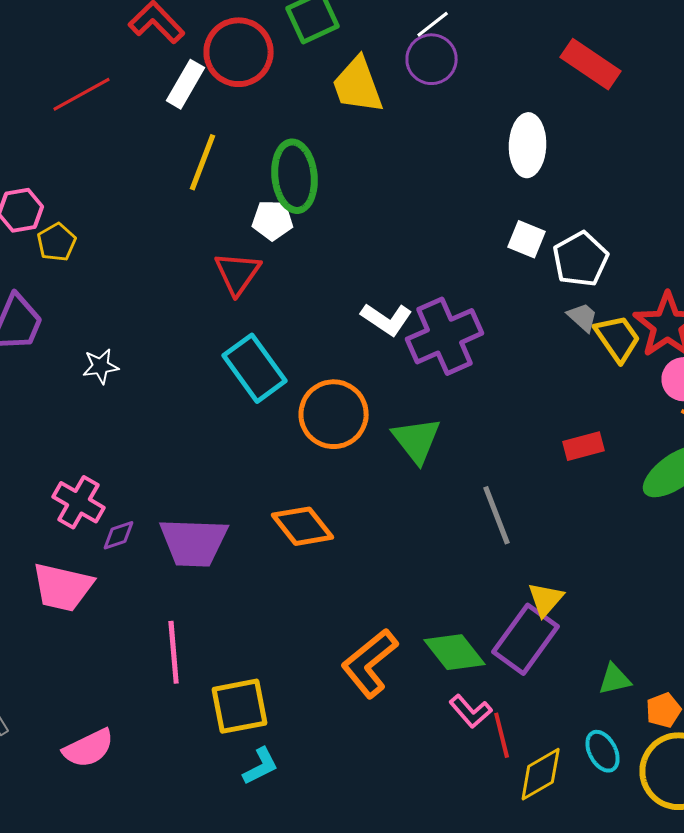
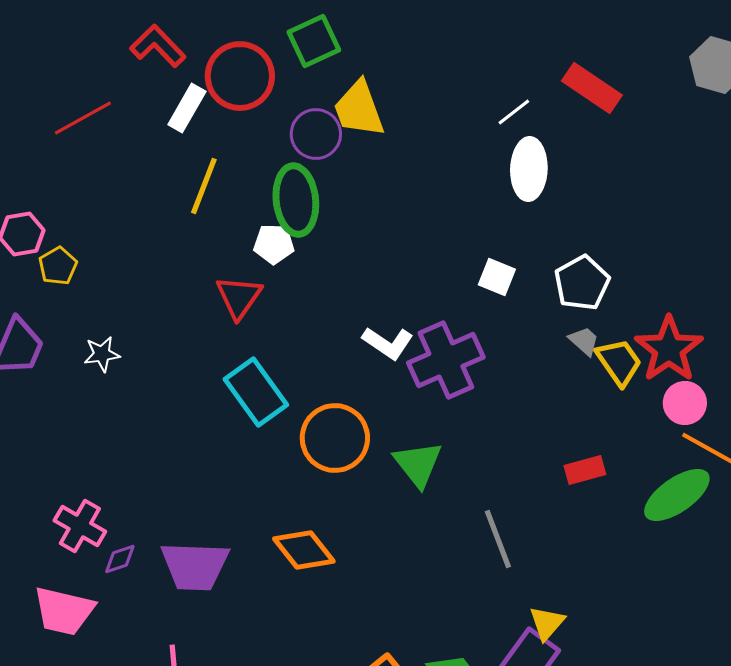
white line: (433, 24) -> (514, 112), moved
purple circle: (432, 59) -> (316, 134), moved
white square: (527, 239) -> (497, 277), moved
white star: (101, 366) -> (102, 354), moved

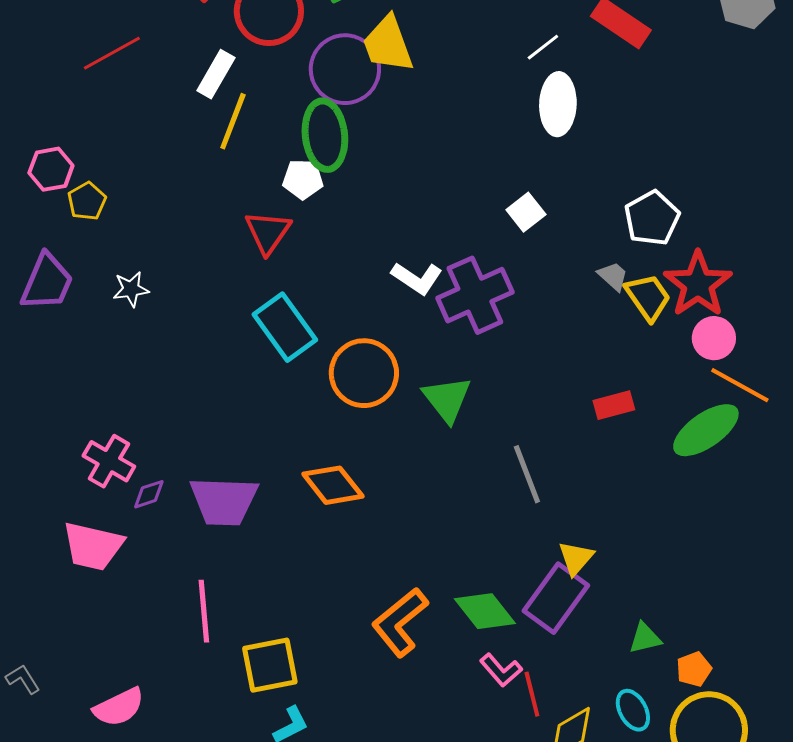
white rectangle: (187, 108) -> (216, 74), moved
purple circle: (316, 134) -> (345, 69), size x1.4
white square: (497, 277) -> (526, 212), turned 30
white pentagon: (582, 283) -> (652, 218), moved

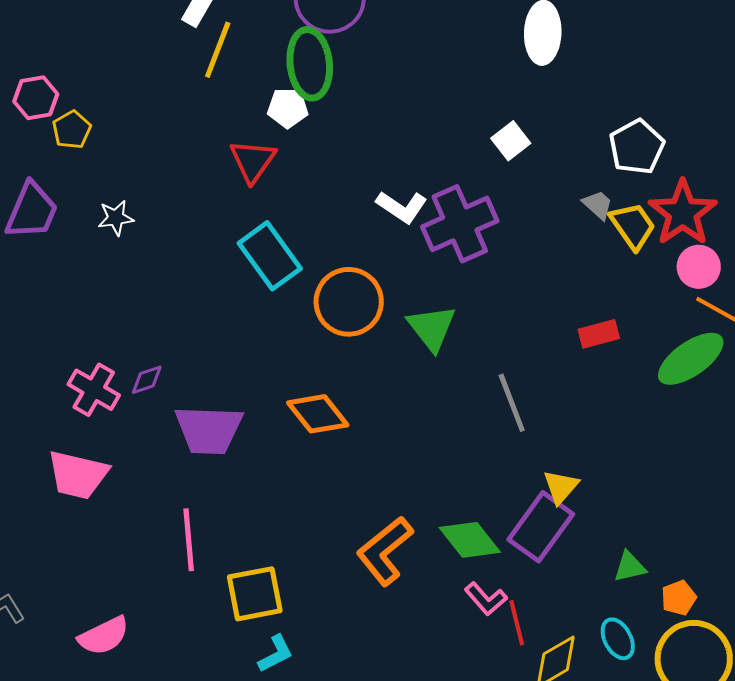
purple diamond: (149, 494) -> (147, 380), moved

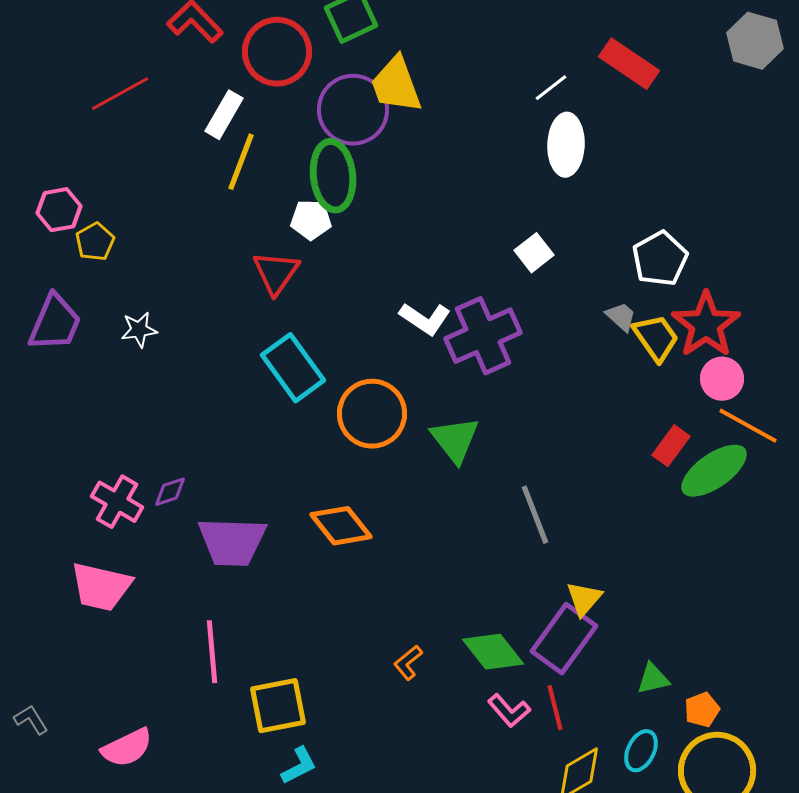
red rectangle: (599, 334) -> (671, 446), moved, turned -39
orange L-shape: (385, 551) -> (408, 663), size x0.5
red line: (517, 623) -> (555, 708), moved
cyan ellipse: (618, 639) -> (641, 751), turned 54

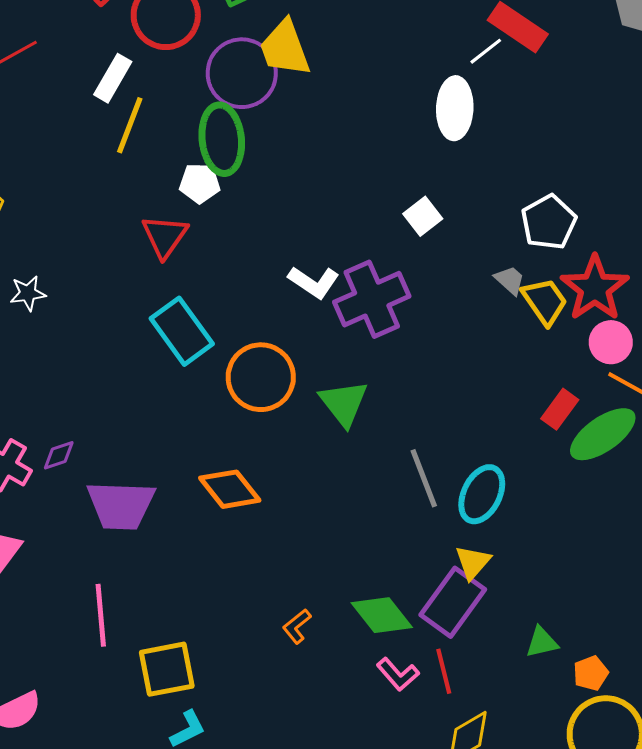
white line: (551, 88) -> (486, 51), moved
cyan ellipse: (641, 751) -> (482, 494), moved, size x1.4

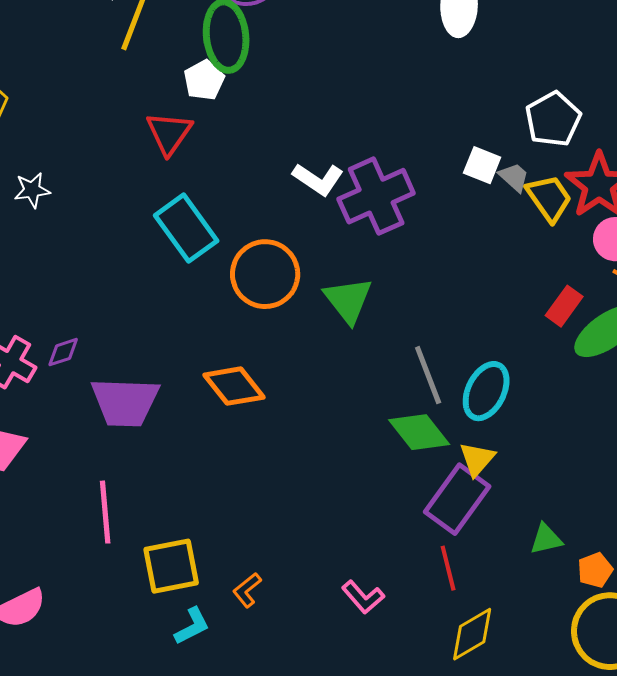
white pentagon: (200, 183) -> (204, 80), turned -30
white square: (423, 216) -> (482, 165), moved, turned -30
green diamond: (382, 615) -> (419, 432), moved
orange L-shape: (297, 626) -> (247, 590), moved
pink L-shape: (398, 674) -> (363, 597), moved

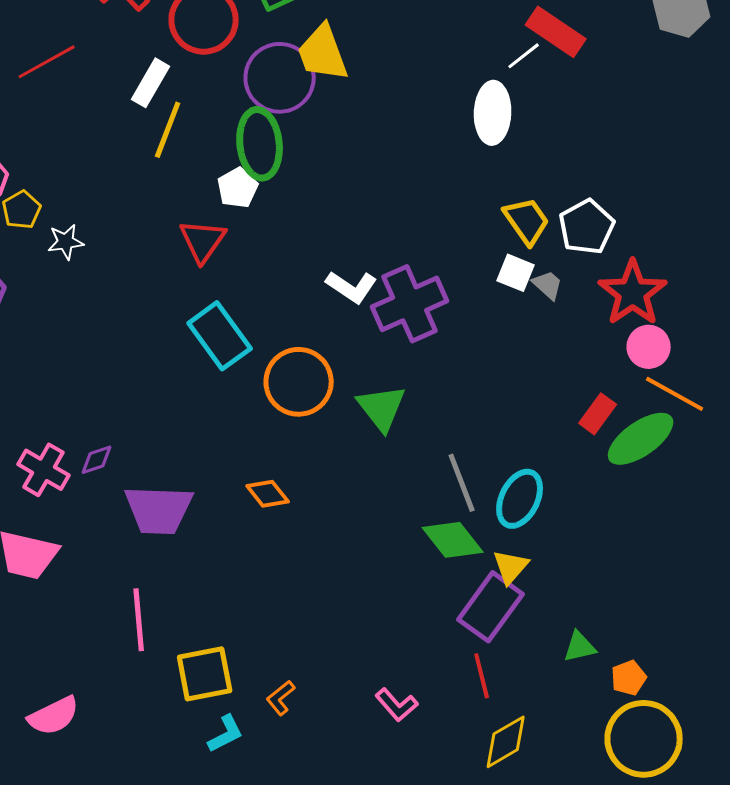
white star: (32, 190) -> (66, 242), moved
yellow trapezoid: (549, 198) -> (527, 221), moved
orange diamond: (234, 386) -> (268, 494), size x0.7

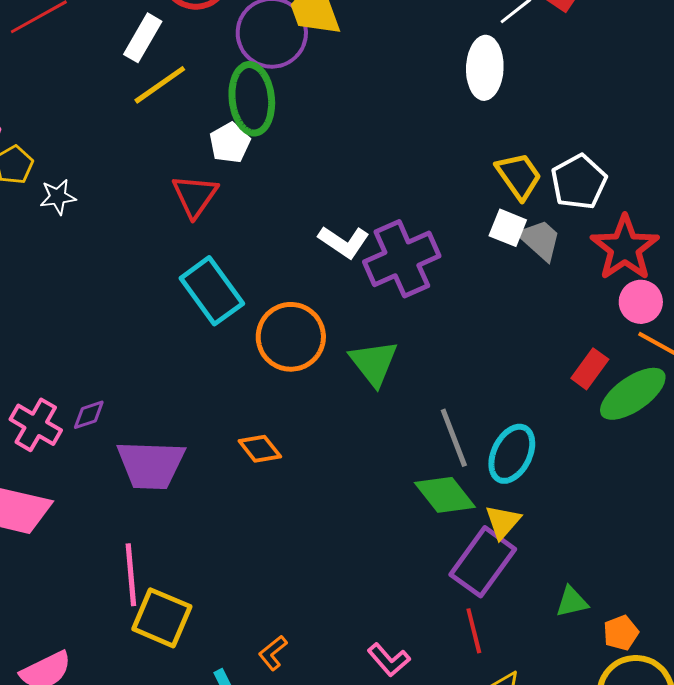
yellow line: (168, 130) -> (160, 85), turned 34
gray trapezoid: (548, 285) -> (540, 240), size x1.4
yellow square: (205, 674) -> (162, 618), moved, turned 34

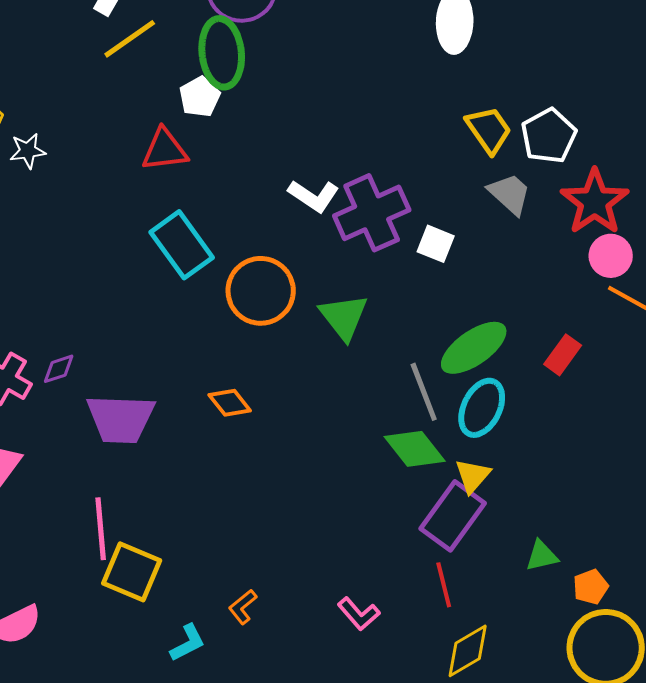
red triangle: (195, 196) -> (165, 150), turned 48
white square: (508, 228) -> (436, 244), moved
red rectangle: (590, 369) -> (563, 355), moved
green ellipse: (633, 394) -> (474, 348), moved

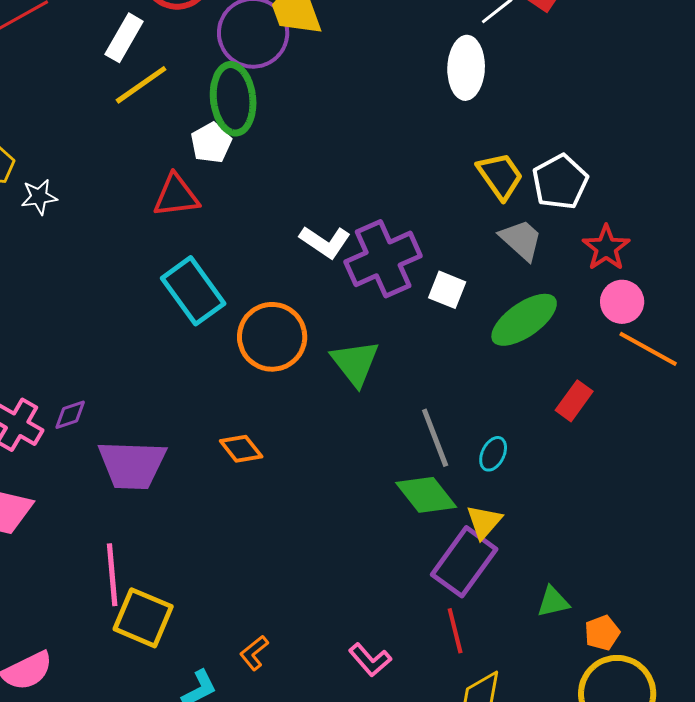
red star: (595, 202) -> (606, 248), size x0.7
green ellipse: (474, 348) -> (524, 320), moved
cyan ellipse: (482, 408) -> (493, 454), size x0.6

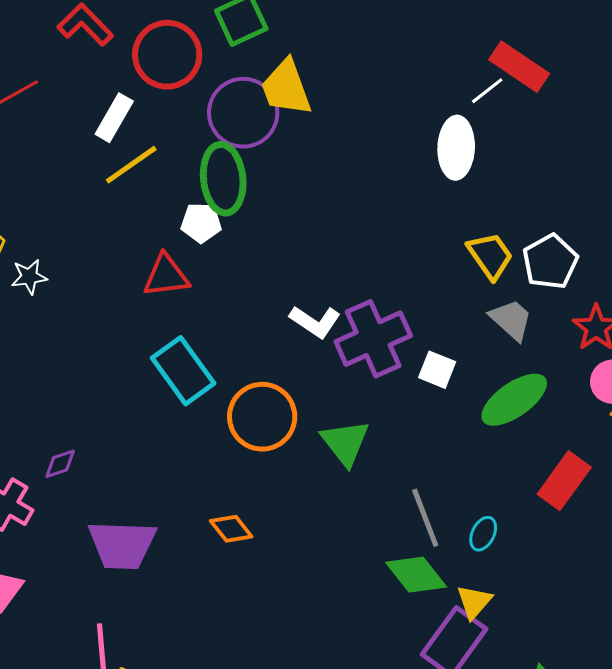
white pentagon: (211, 143) -> (201, 223), turned 30
red rectangle: (574, 401) -> (564, 481), size x1.4
purple diamond: (70, 415) -> (60, 464), moved

